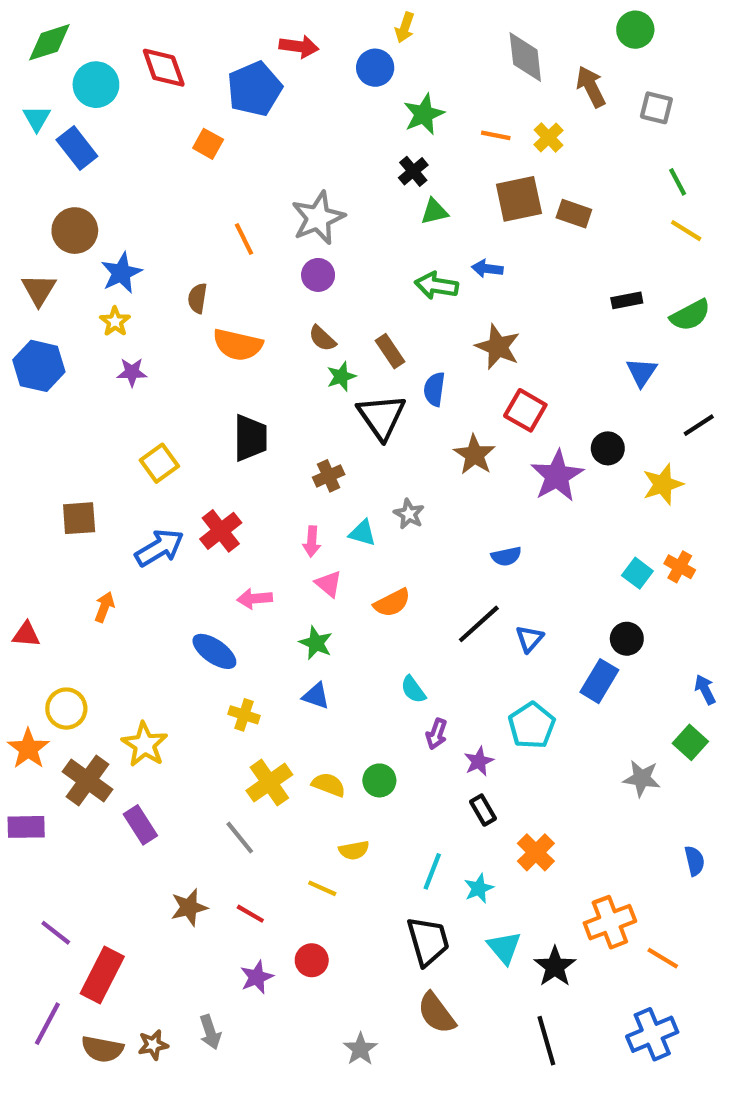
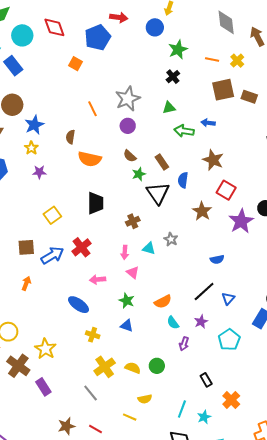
green triangle: (434, 212) -> (169, 108), moved
brown square: (79, 518) -> (26, 247), moved
orange semicircle: (392, 603) -> (163, 302), moved
purple star: (479, 761) -> (201, 322), moved

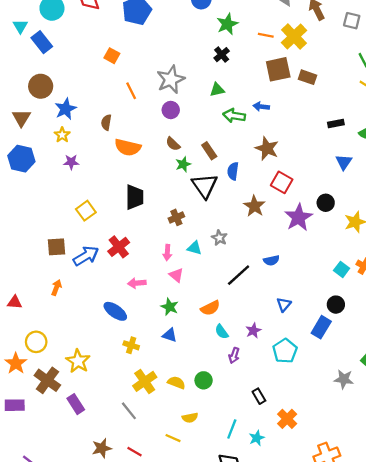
yellow cross: (237, 61) -> (294, 36), size x1.6
orange square: (75, 64) -> (112, 56), moved
black line: (204, 292) -> (239, 275), moved

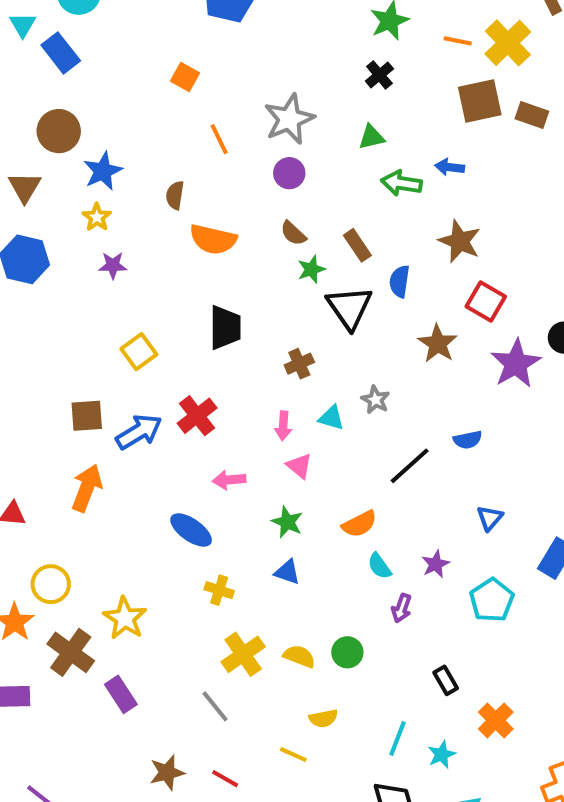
orange arrow: (56, 288) -> (87, 488), size x1.6

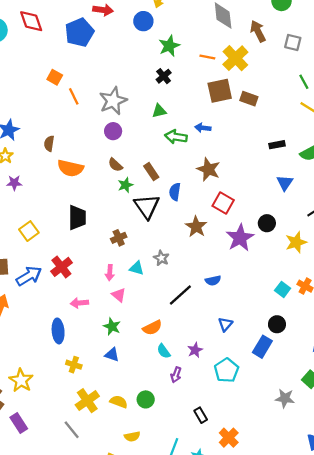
orange line: (219, 139) -> (74, 96), moved
blue ellipse: (191, 530) -> (58, 331), turned 50

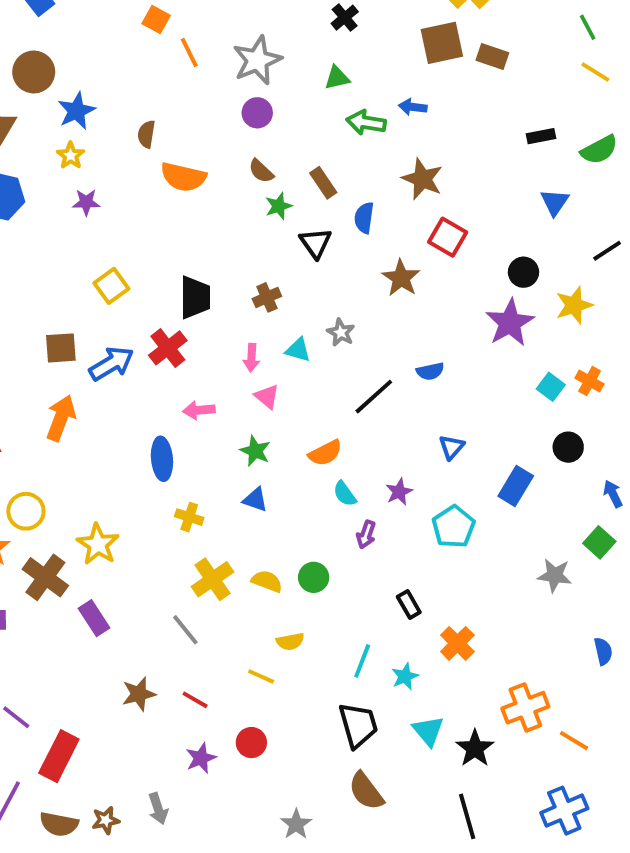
black triangle: (147, 206) -> (316, 243), size x0.7
black trapezoid: (77, 218) -> (195, 297), moved
purple star: (240, 238) -> (510, 323), moved
black circle: (277, 324) -> (568, 447), moved

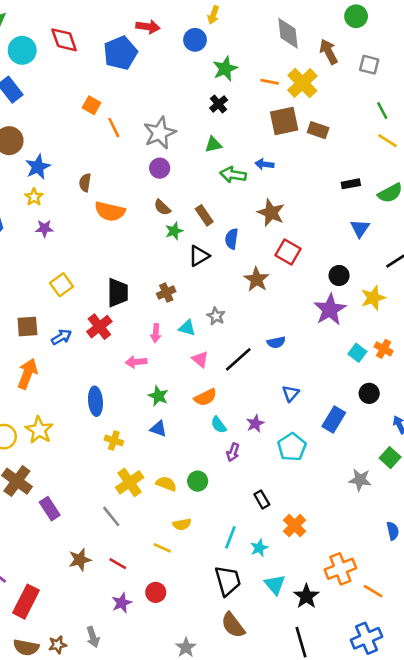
black triangle: (316, 243) -> (199, 256), turned 35
blue arrow: (111, 364) -> (61, 337), size x0.7
pink triangle: (267, 397) -> (200, 359), moved
pink arrow: (199, 410) -> (136, 362), moved
yellow star: (98, 544) -> (39, 430), moved

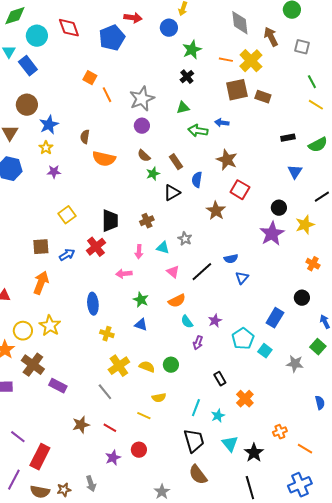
cyan square: (357, 353) -> (265, 351), moved
blue triangle: (291, 393) -> (242, 278), moved
purple rectangle: (50, 509) -> (58, 386), turned -30
orange cross: (340, 569) -> (280, 432), size x0.6

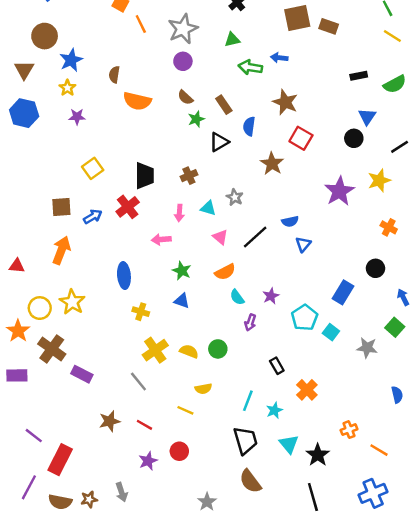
black circle: (279, 208) -> (354, 138), moved

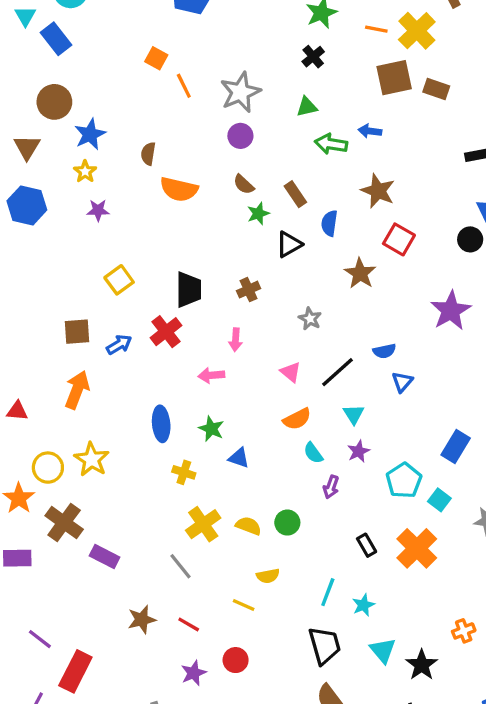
cyan triangle: (208, 208) -> (354, 414), moved, turned 42
green star: (182, 271) -> (211, 429), moved
orange cross: (307, 390) -> (417, 548), moved, size x1.4

